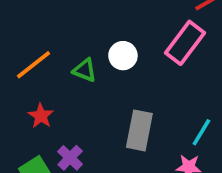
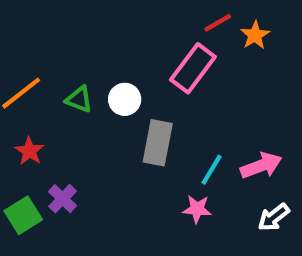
white circle: (123, 56) -> (125, 99), moved
gray rectangle: (139, 130) -> (158, 143), moved

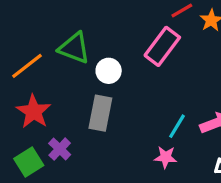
green triangle: (79, 99) -> (74, 48), moved, size x1.5
gray rectangle: (158, 143) -> (100, 113), moved
red star: (29, 151) -> (34, 112), size x1.5

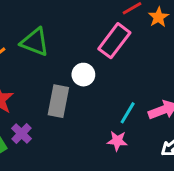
white circle: (109, 71) -> (83, 75), moved

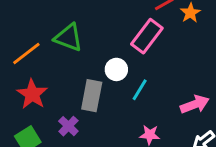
cyan line: (128, 113) -> (140, 90), moved
purple cross: (22, 133) -> (68, 126), moved

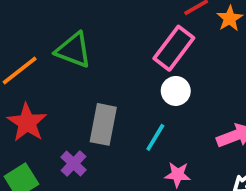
white circle: (116, 69) -> (176, 91), moved
cyan line: (140, 90) -> (155, 137), moved

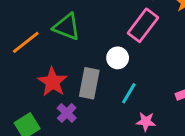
white circle: (176, 91) -> (118, 58), moved
red star: (27, 123) -> (53, 82), moved

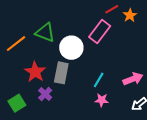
white circle: (118, 58) -> (71, 48), moved, size x1.5
cyan line: (129, 93) -> (99, 80), moved

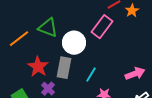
cyan line: (99, 80) -> (91, 75), moved

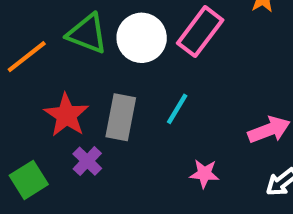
white circle: (74, 43) -> (142, 38), moved
cyan line: (91, 75) -> (177, 109), moved

